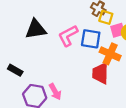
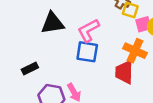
blue square: (91, 39) -> (87, 52), moved
black rectangle: (15, 70) -> (30, 69), turned -56

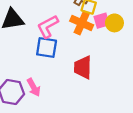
orange cross: (135, 51) -> (82, 23), moved

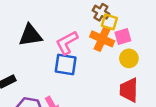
yellow circle: (114, 23) -> (129, 58), moved
red trapezoid: (83, 67) -> (129, 90), moved

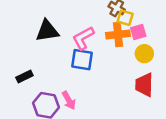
orange cross: (102, 39) -> (118, 34), turned -30

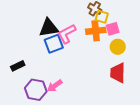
black triangle: (47, 31) -> (49, 28), moved
blue square: (82, 60) -> (54, 44), moved, turned -30
pink arrow: (69, 100) -> (55, 86), turned 84

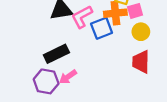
blue square: (54, 44) -> (102, 28), moved
black rectangle: (18, 66) -> (56, 54), moved, size x1.5

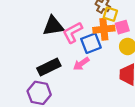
pink arrow: (68, 77) -> (81, 64), moved

